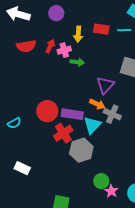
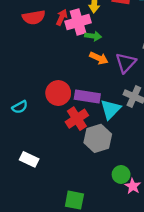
pink cross: (64, 50) -> (78, 22), size x1.5
orange arrow: (97, 104) -> (99, 58), moved

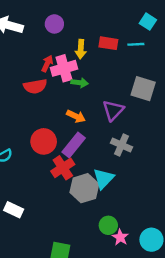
red semicircle: (34, 17) -> (35, 86), moved
orange arrow: (99, 58) -> (76, 116), moved
purple rectangle: (87, 97) -> (74, 145), turned -60
cyan triangle: (111, 109) -> (104, 179), moved

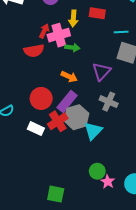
cyan line: (136, 44) -> (121, 32), moved
gray hexagon: (84, 188) -> (76, 117), moved
white rectangle: (14, 210) -> (36, 129), moved

